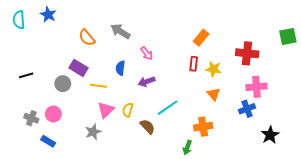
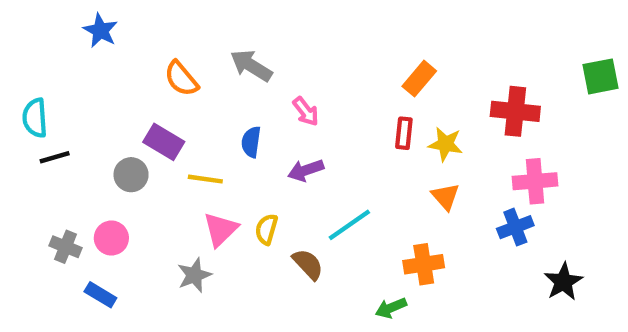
cyan semicircle: (19, 20) -> (35, 118), moved
green arrow: (187, 148) -> (391, 308), turned 48

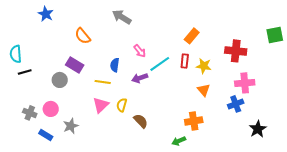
gray arrow: (251, 66) -> (122, 17), moved
yellow line: (205, 179) -> (103, 82), moved
cyan line: (349, 225) -> (160, 64), moved
gray star: (194, 275) -> (71, 126), moved

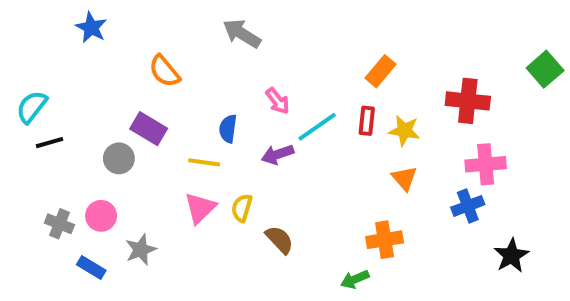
green square: (275, 35) -> (545, 69), turned -30
cyan semicircle: (16, 54) -> (32, 107), turned 42

